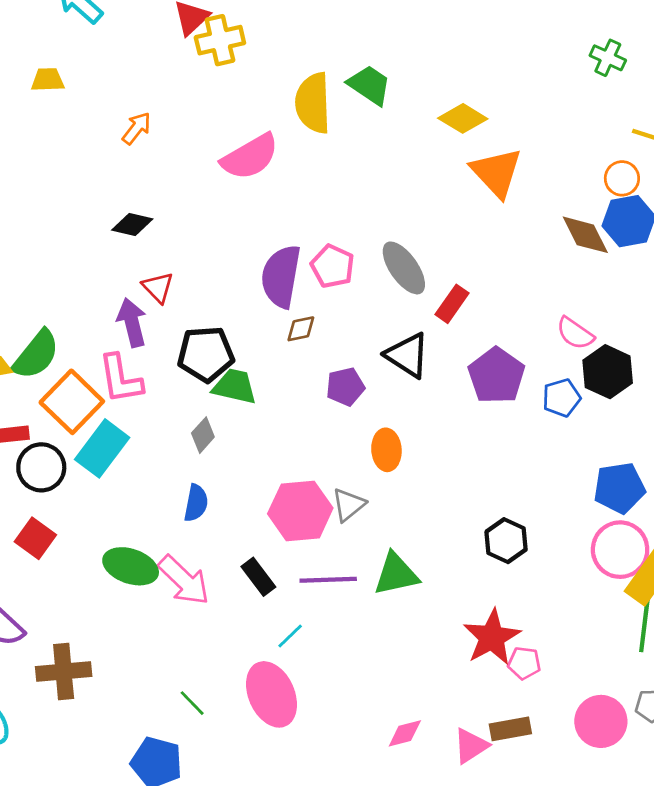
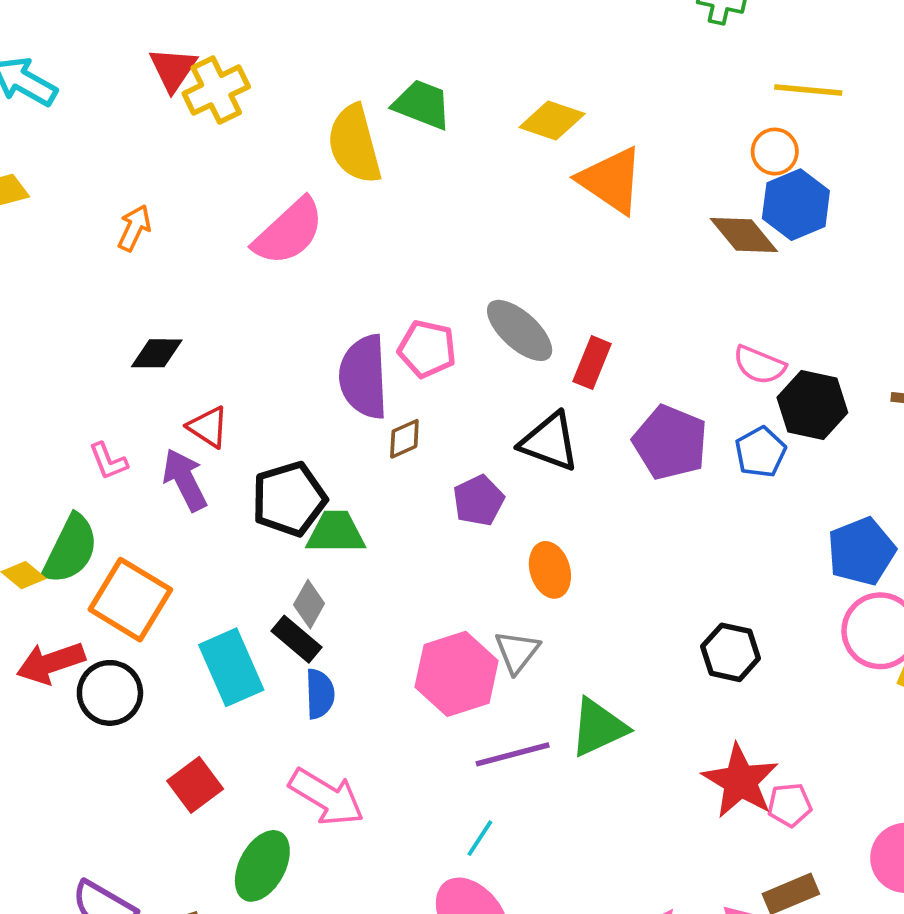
pink L-shape: (120, 379) -> (108, 461), moved, size x0.6
cyan rectangle: (102, 448) -> (231, 667), moved, turned -48
red square: (35, 538) -> (195, 785), moved, turned 30
green ellipse: (131, 566) -> (262, 866), moved, turned -68
black rectangle: (258, 577) -> (297, 639), moved

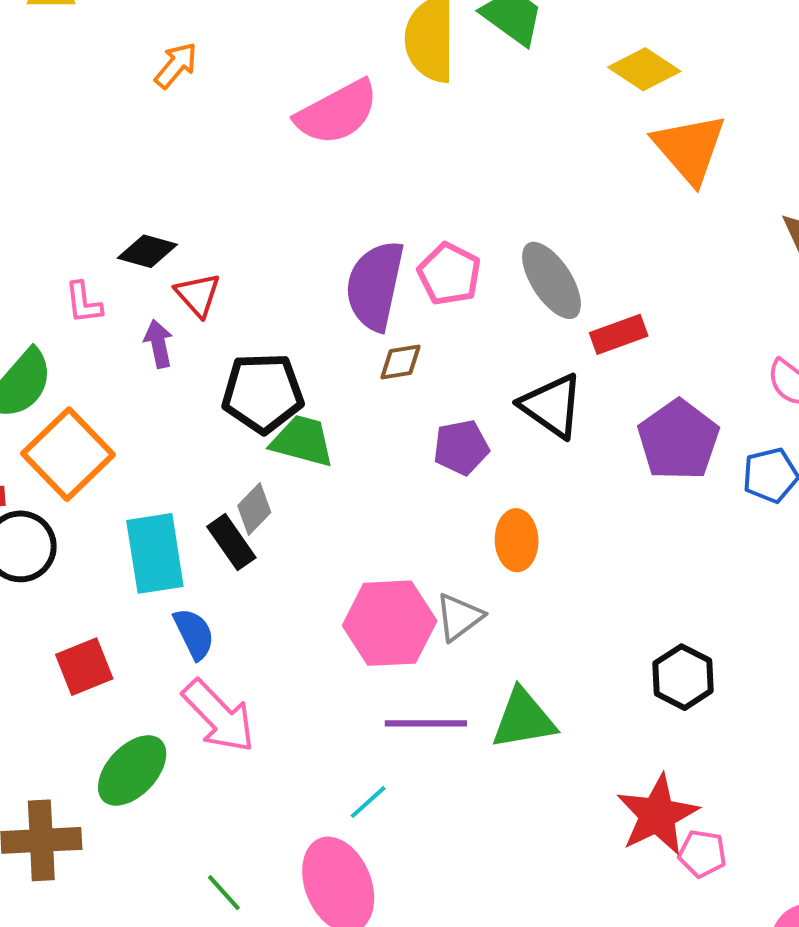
black diamond: (157, 353) -> (147, 251), moved
red rectangle: (592, 363) -> (619, 334), turned 33
purple arrow: (185, 480) -> (158, 344), size x0.7
blue semicircle: (320, 694) -> (194, 634), moved, turned -39

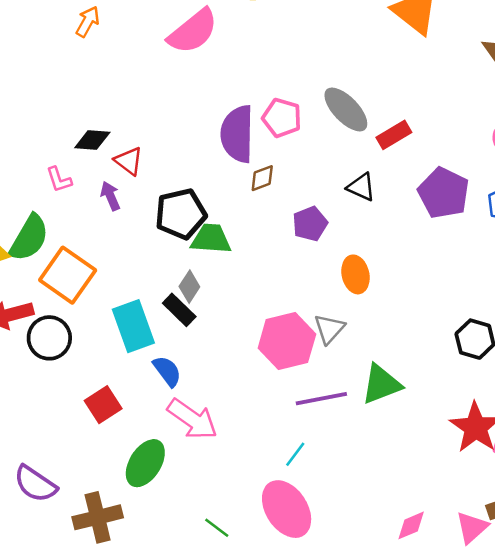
black triangle: (552, 406) -> (361, 187), size x0.7

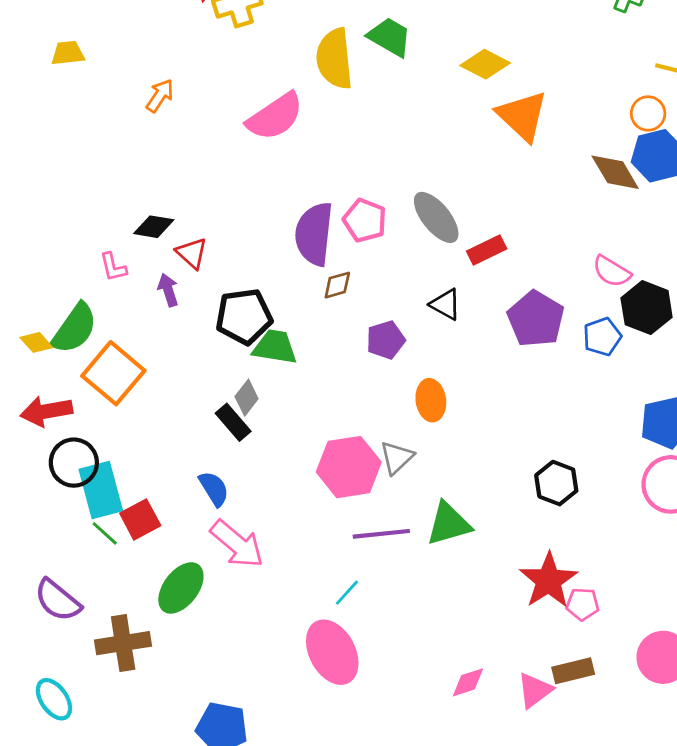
cyan rectangle: (133, 326) -> (101, 490), moved
black circle: (49, 338) -> (74, 463), moved
green line: (217, 528) -> (105, 533), moved

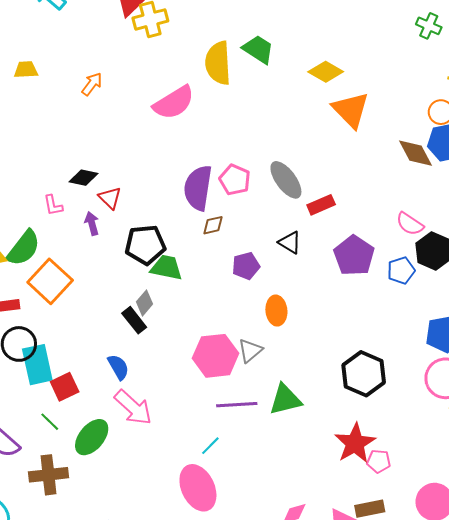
yellow trapezoid: (68, 53) -> (26, 70), moved
black hexagon: (556, 483) -> (364, 374), size x1.4
green line: (105, 533) -> (50, 422), moved

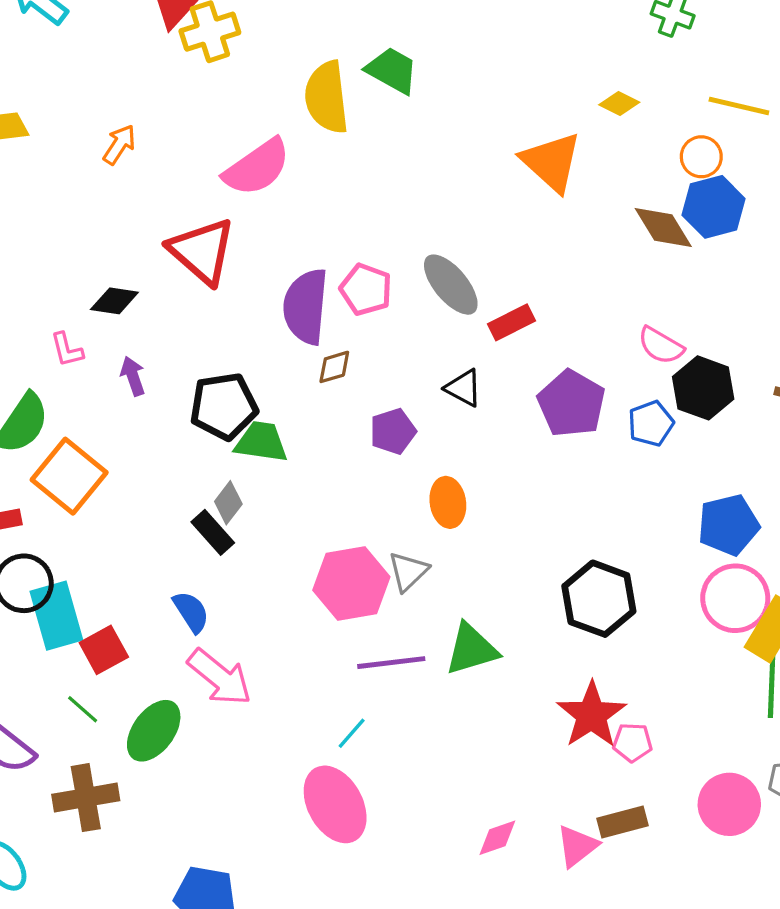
yellow diamond: (326, 72) -> (619, 103), moved, size x0.7
red triangle: (110, 198) -> (202, 251), moved, size x1.8

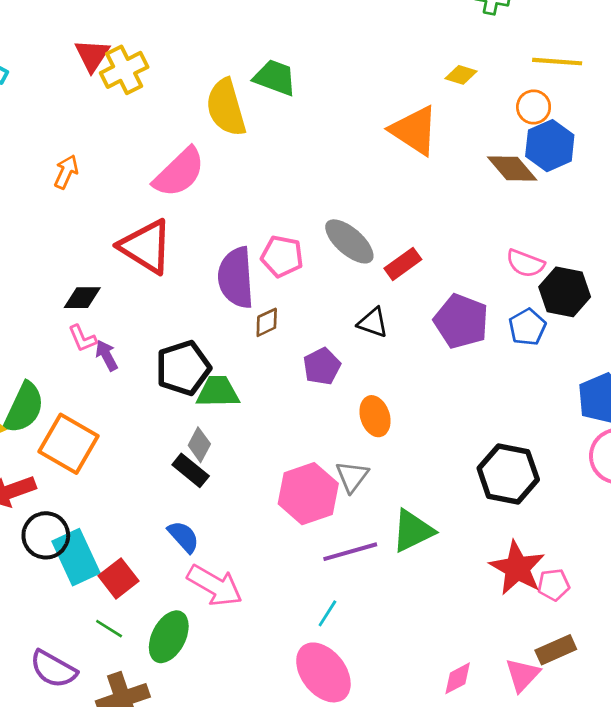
pink L-shape: (67, 350) -> (82, 338), moved

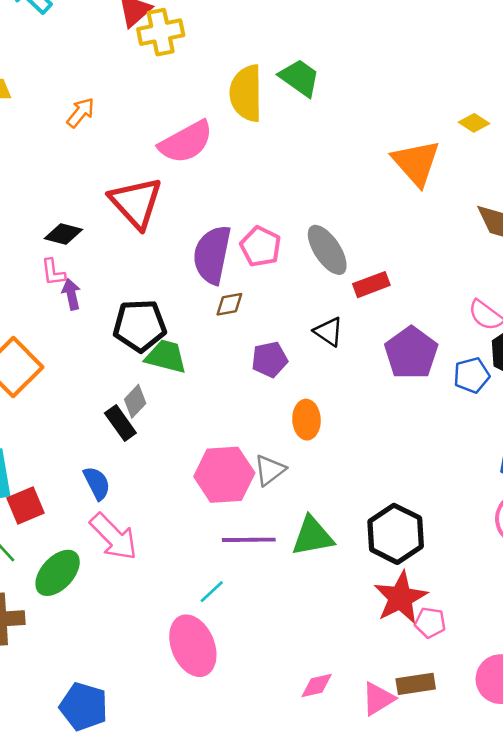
black hexagon: (508, 474) -> (396, 534), moved

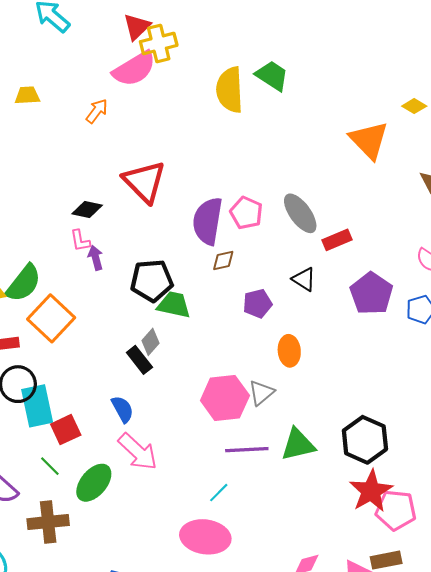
pink semicircle: (186, 142) -> (134, 69), moved
pink pentagon: (430, 623) -> (396, 510), size x1.6
pink ellipse: (193, 646) -> (205, 537), turned -57

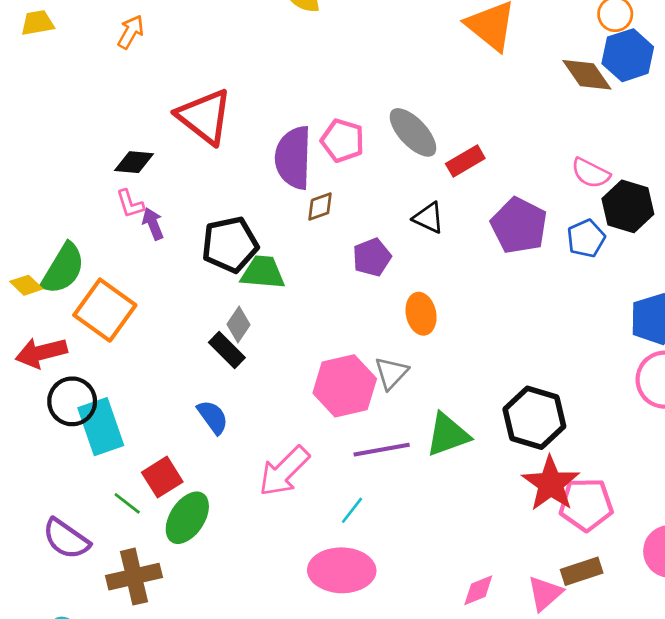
red square: (66, 430) -> (162, 477), moved
pink arrow: (138, 452) -> (284, 471), moved, turned 99

